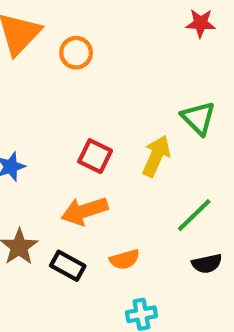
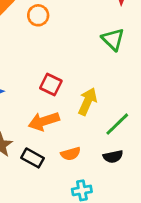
green triangle: (198, 118) -> (113, 39), moved
yellow arrow: (156, 156) -> (88, 101), moved
black semicircle: (207, 264) -> (113, 157), moved

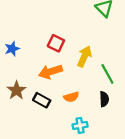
green line: (117, 124) -> (107, 74), turned -75
black semicircle: (113, 157) -> (104, 99), turned -80

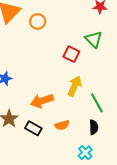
red square: (56, 43) -> (71, 54), moved
cyan cross: (80, 125) -> (85, 153), moved, turned -32

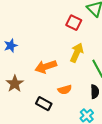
black rectangle: (33, 128) -> (44, 104), moved

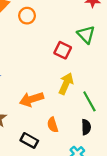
orange semicircle: (65, 90) -> (53, 125), turned 88

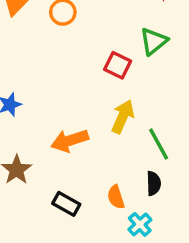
green triangle: (86, 35) -> (154, 41), turned 36
orange semicircle: (53, 125) -> (116, 197), moved

